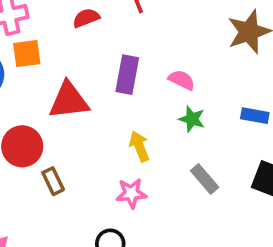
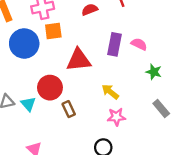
pink semicircle: (182, 80) -> (139, 44), moved
yellow arrow: (139, 146) -> (110, 92), moved, turned -30

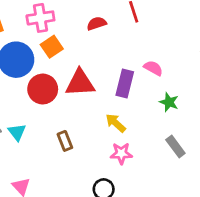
orange square: (53, 31) -> (52, 47), turned -30
purple rectangle: (114, 44) -> (125, 83), moved
red circle: (50, 88) -> (43, 89), moved

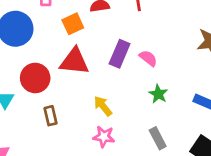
orange square: (52, 47) -> (73, 24), moved
purple rectangle: (125, 83) -> (120, 54), moved
red circle: (43, 89) -> (35, 78), moved

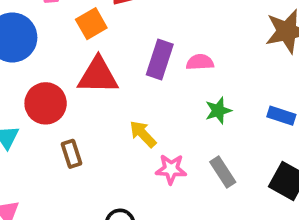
pink semicircle: (148, 58) -> (200, 62), turned -36
green star: (158, 94) -> (218, 111), turned 30
pink star: (104, 137) -> (171, 169), moved

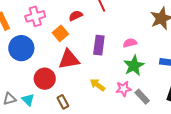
pink semicircle: (200, 62) -> (130, 43), moved
green star: (218, 111) -> (134, 66), size x1.5
pink star: (171, 169) -> (123, 89), moved

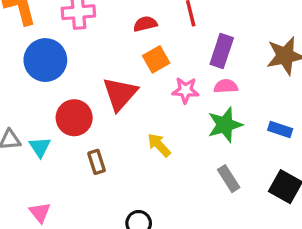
orange square: (60, 33) -> (156, 59), moved
purple rectangle: (99, 45) -> (222, 51), moved
red triangle: (69, 59) -> (120, 94), turned -50
pink star: (123, 89) -> (185, 90), moved

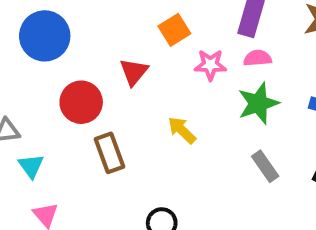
red triangle: (120, 94) -> (134, 72), size x0.7
cyan triangle: (40, 147) -> (31, 166), moved
brown rectangle: (97, 162) -> (109, 153), size x1.4

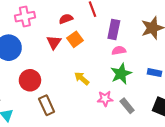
pink star: (210, 65) -> (105, 99), moved
red triangle: (134, 72) -> (54, 42), moved
yellow arrow: (182, 130) -> (82, 78), moved

